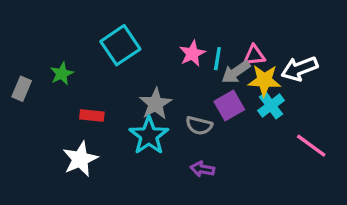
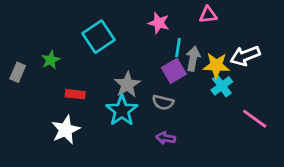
pink star: (192, 54) -> (159, 23), moved, turned -30
pink triangle: (254, 55) -> (208, 15), moved
gray arrow: (236, 72) -> (193, 59), turned 135
purple square: (229, 105) -> (174, 71), moved

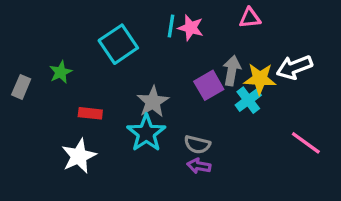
cyan line: (178, 48) -> (171, 26), moved
cyan cross: (222, 86) -> (248, 100), moved
gray semicircle: (163, 102) -> (197, 145), moved

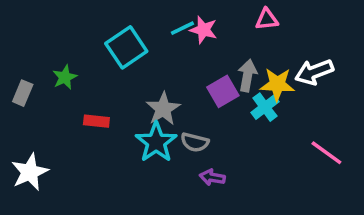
cyan line: (171, 26) -> (182, 28), turned 55
gray semicircle: (197, 145) -> (195, 142), moved
white star: (79, 156) -> (30, 172), moved

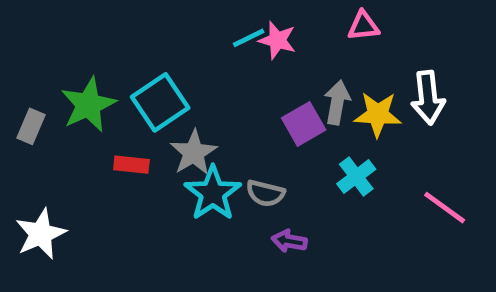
cyan square: (126, 47) -> (160, 102), moved
white arrow: (314, 72) -> (428, 98), turned -75
green star: (65, 77) -> (88, 105), size x1.6
cyan cross: (265, 107) -> (356, 177), moved
gray star: (163, 109) -> (194, 153), moved

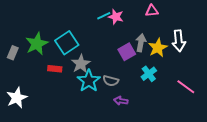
yellow star: (378, 114) -> (158, 48), turned -30

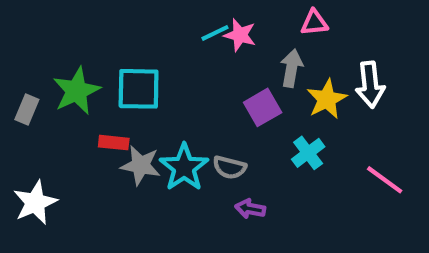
cyan square: (67, 43) -> (139, 89), turned 35
gray arrow: (141, 43) -> (292, 68), moved
gray star: (81, 64) -> (141, 165), moved, turned -30

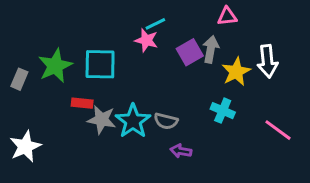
pink star: (240, 35) -> (146, 40), moved
purple square: (263, 107) -> (190, 52), moved
cyan cross: (308, 153) -> (223, 111), turned -30

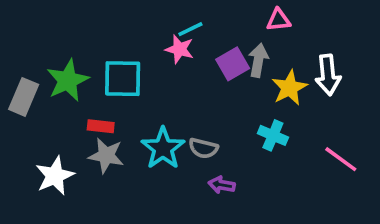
gray rectangle: (19, 79) -> (24, 97), size x1.4
gray star: (102, 120) -> (106, 156), moved
white star: (25, 146) -> (55, 176), moved

